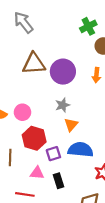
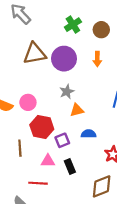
green cross: (88, 26) -> (73, 25), moved
orange triangle: (71, 125) -> (77, 110), turned 40
blue semicircle: (81, 150) -> (89, 134), size x0.6

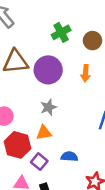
orange triangle: (77, 110) -> (44, 133), moved
purple square: (62, 140) -> (39, 162), turned -32

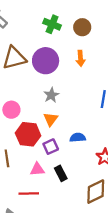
green cross: (61, 32) -> (52, 24), turned -30
orange triangle: (44, 133) -> (51, 119), turned -35
purple square: (39, 162) -> (51, 147), turned 35

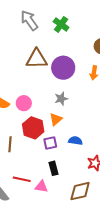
green cross: (52, 24) -> (61, 24), moved
pink triangle: (37, 169) -> (41, 187), moved

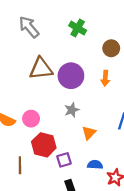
green cross: (61, 24) -> (78, 28), moved
orange triangle: (56, 119) -> (89, 133), moved
blue semicircle: (75, 141) -> (95, 165), moved

